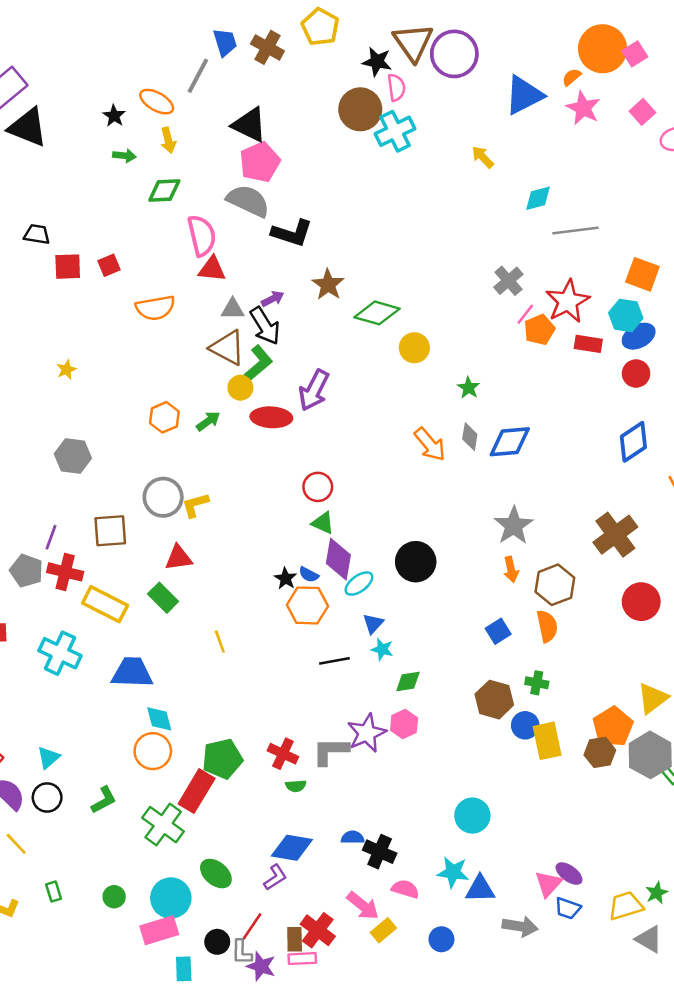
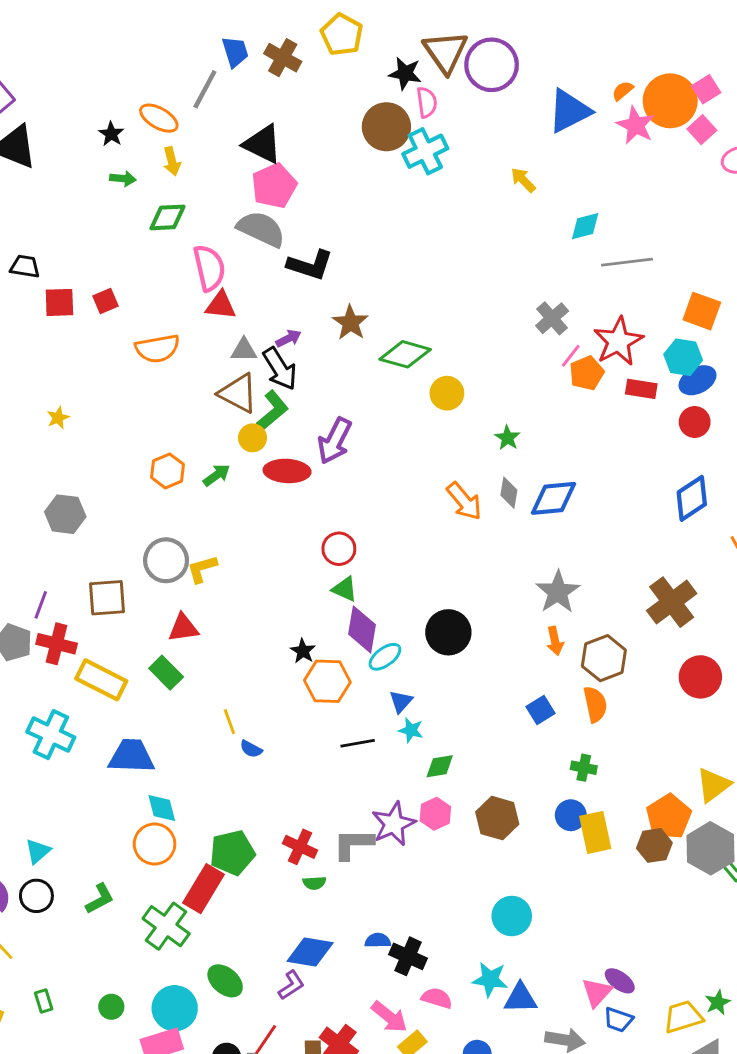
orange circle: (603, 49) -> (670, 101), moved
pink square: (635, 54) -> (706, 89), moved
blue semicircle: (309, 575) -> (251, 749), moved
brown hexagon: (494, 700) -> (497, 818), moved

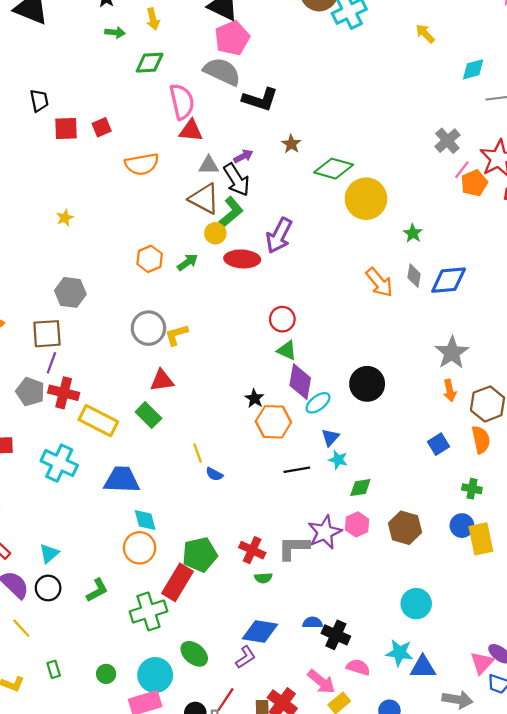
black trapezoid: (25, 266) -> (39, 101), turned 70
brown star: (350, 323) -> (291, 144), size x0.7
yellow circle: (447, 393) -> (366, 199), size x1.6
brown square: (107, 598) -> (47, 334), moved
green cross: (166, 926) -> (148, 611), turned 36

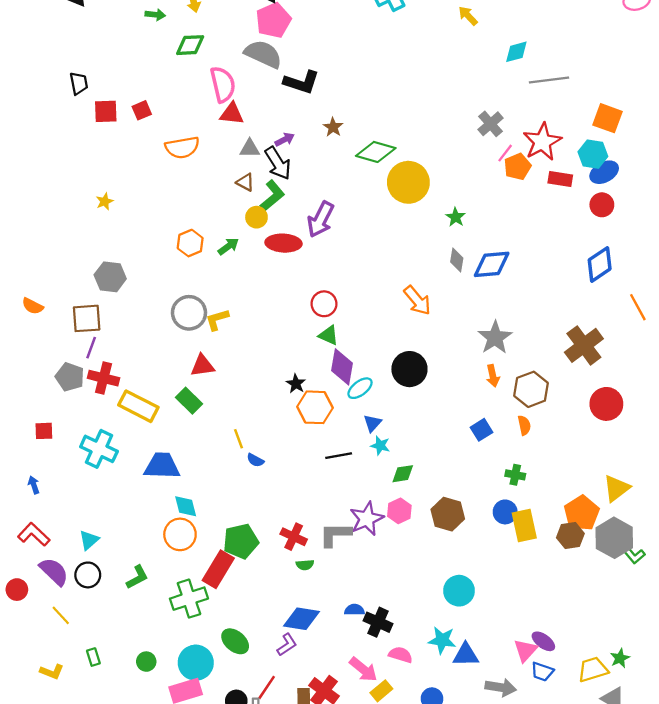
brown triangle: (204, 199) -> (245, 182), size x0.6
orange arrow: (379, 282) -> (417, 300), moved
orange semicircle: (481, 440) -> (524, 425), size x0.7

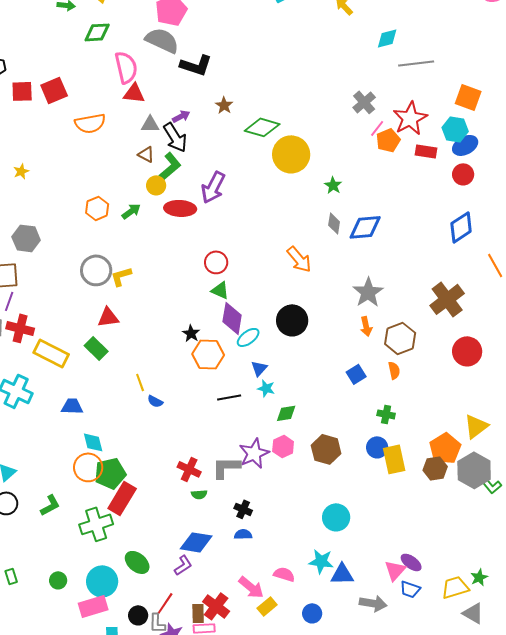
red square: (142, 110) -> (54, 90), size x1.5
blue trapezoid: (162, 466) -> (72, 406), size x0.7
green pentagon: (241, 541) -> (110, 473), moved
black cross: (378, 622) -> (243, 509), moved, size x0.7

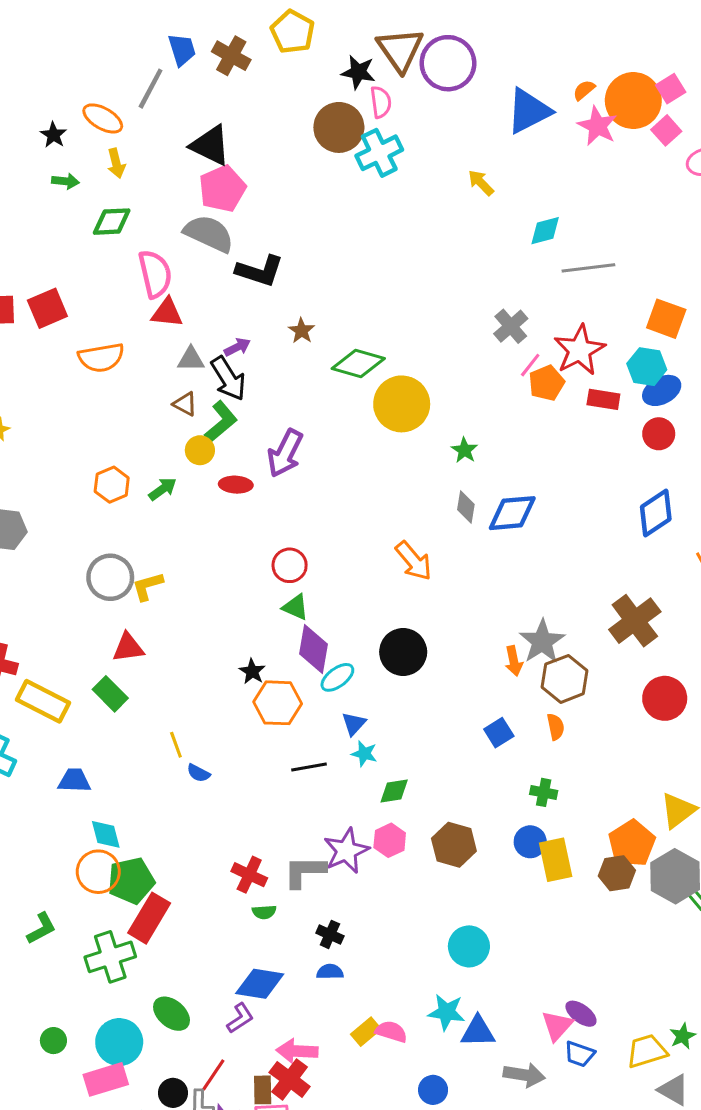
red ellipse: (180, 208) -> (236, 485), size x0.7
gray star: (368, 292) -> (542, 642), moved
pink arrow: (251, 587) -> (297, 1051), moved, turned 144
yellow rectangle: (267, 606) -> (366, 1032), moved

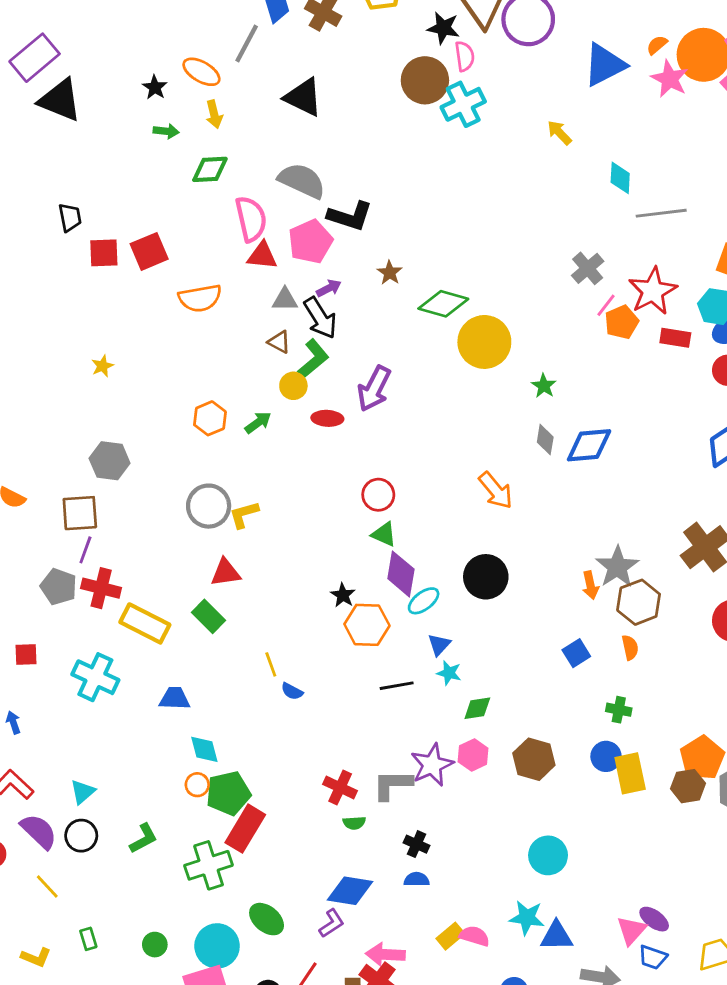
pink pentagon: (222, 189) -> (310, 242), moved
cyan diamond: (545, 231) -> (620, 178), turned -72
orange circle: (98, 872) -> (197, 785), size x0.6

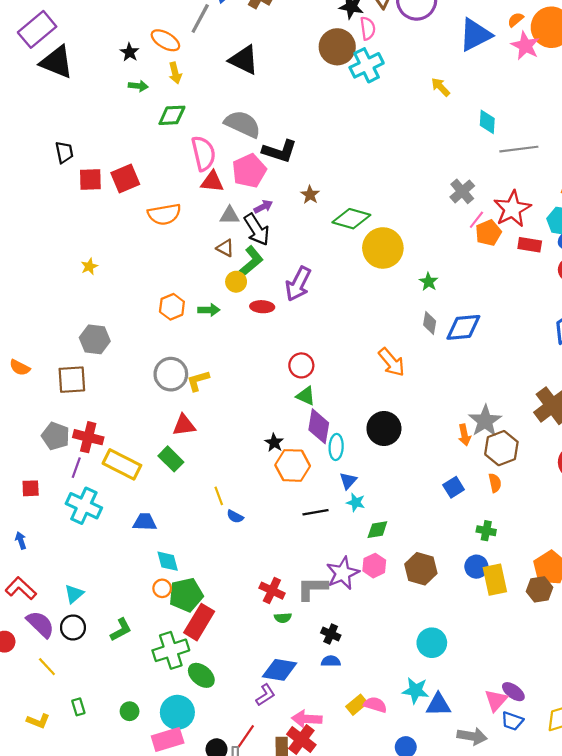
green arrow: (258, 423) -> (209, 310), turned 36
purple line: (85, 550) -> (76, 468), moved
cyan ellipse: (424, 601) -> (336, 447), turned -50
green ellipse: (267, 919) -> (201, 675), moved

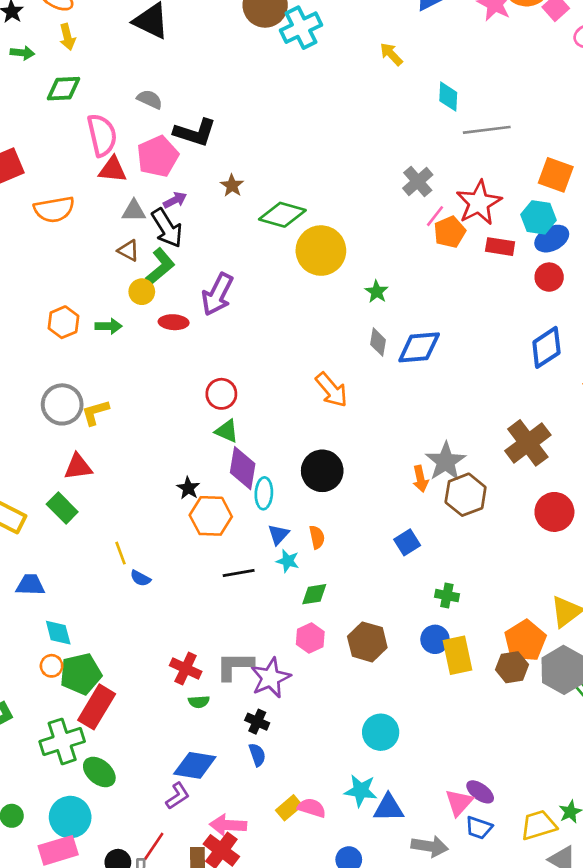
gray semicircle: (243, 124) -> (150, 99), size x0.6
orange semicircle: (495, 483) -> (317, 537), moved
purple star: (343, 573) -> (270, 678), moved
blue semicircle: (331, 661) -> (257, 755), turned 72

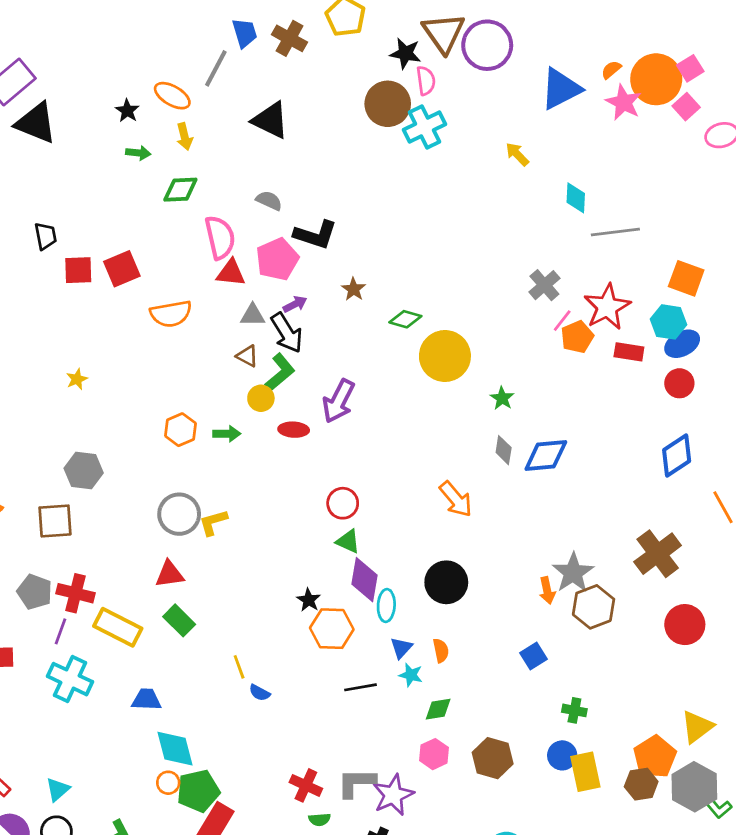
green diamond: (282, 215) -> (405, 319), size x0.7
red triangle: (78, 467) -> (170, 574), moved
cyan diamond: (58, 633) -> (175, 749), size x1.4

